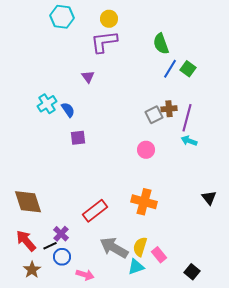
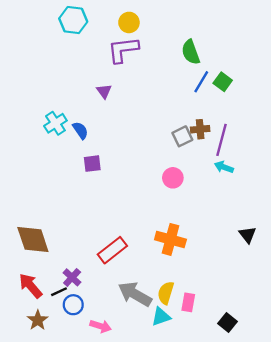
pink rectangle: (159, 255) -> (188, 302), turned 49

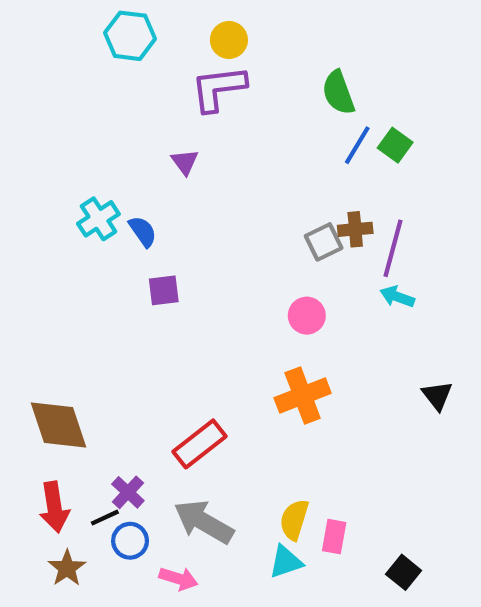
black triangle: (248, 235) -> (437, 396), moved
orange cross: (170, 239) -> (303, 396), moved, turned -36
red arrow: (31, 286) -> (54, 507), turned -148
gray arrow: (135, 294) -> (204, 522), moved

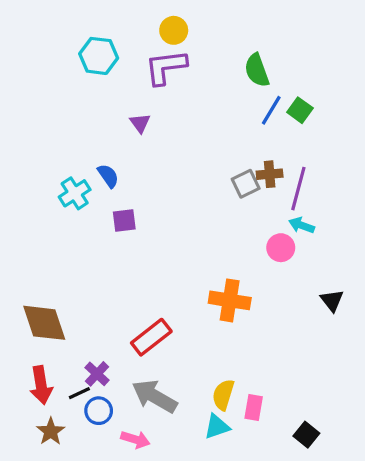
cyan hexagon: (130, 36) -> (99, 56), moved
cyan cross: (98, 219) -> (75, 193), moved
pink circle: (307, 316) -> (281, 248), moved
orange cross: (303, 396) -> (230, 300), turned 30

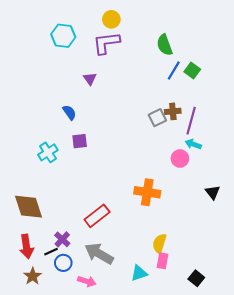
cyan cross: (75, 193) -> (48, 152), moved
yellow semicircle: (223, 395) -> (159, 243), moved

